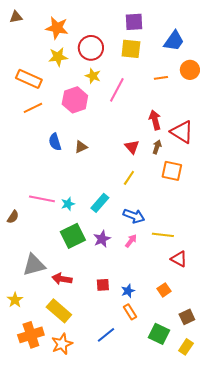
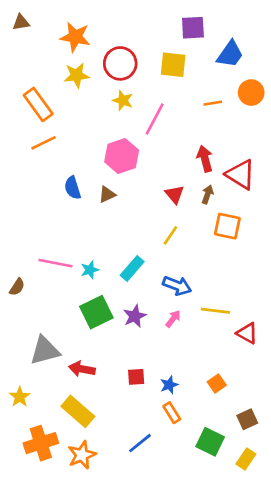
purple square: (134, 22) -> (193, 28), moved
orange rectangle: (29, 79) -> (38, 104), turned 30
pink hexagon: (75, 100) -> (122, 156), moved
red triangle: (179, 259) -> (247, 333), moved

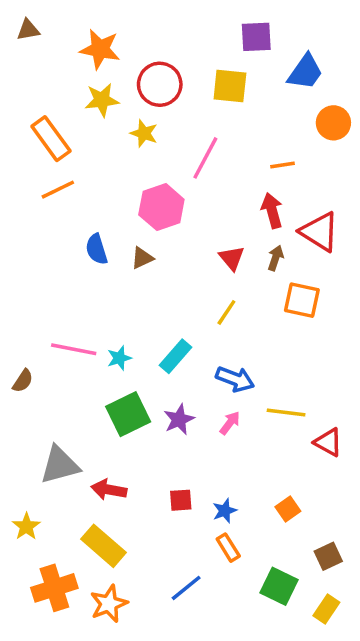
yellow star: (123, 100) -> (144, 133), moved
orange line: (213, 103) -> (283, 165), moved

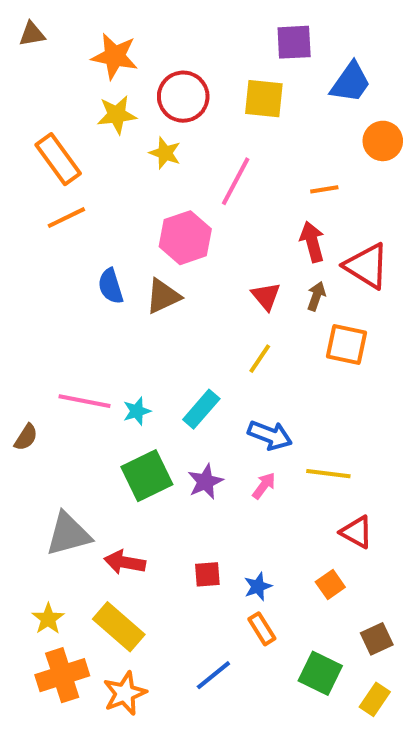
brown triangle: (142, 258) -> (163, 296), size x1.4
red triangle: (328, 442) -> (357, 532), moved
yellow star: (26, 527) -> (48, 619), moved

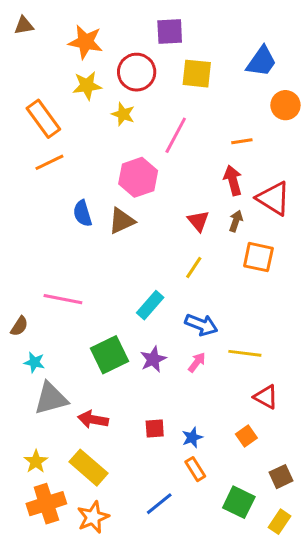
purple square: (294, 42) -> (170, 31), moved
cyan star: (137, 411) -> (34, 362), moved, turned 30

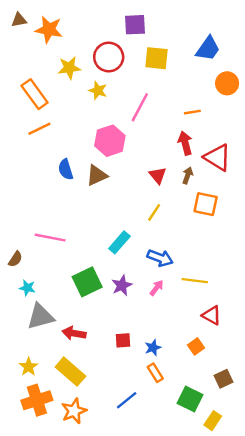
orange star: (85, 42) -> (49, 30), moved
yellow rectangle: (279, 522) -> (213, 421), moved

